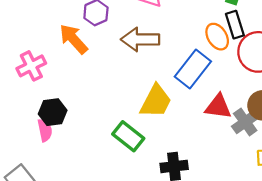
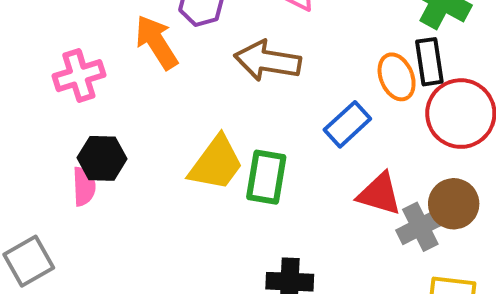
blue rectangle: (193, 69) -> (347, 124), size x0.7
yellow trapezoid: (156, 101) -> (216, 163), moved
green rectangle: (128, 136) -> (266, 177), moved, turned 52

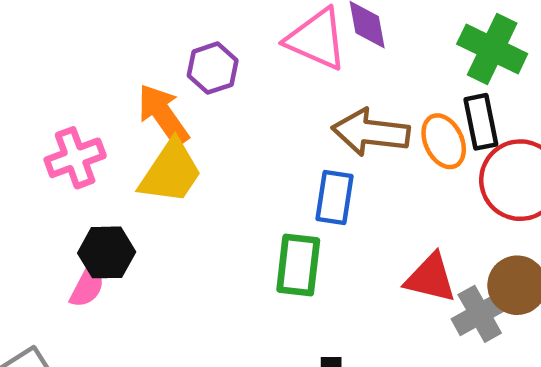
brown arrow: (268, 61) -> (371, 132), moved
blue rectangle: (347, 124) -> (335, 197), moved, turned -36
yellow trapezoid: (216, 163) -> (171, 172), moved
pink semicircle: (84, 187) -> (87, 286), turned 33

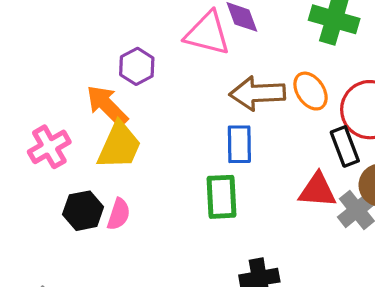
black rectangle: (481, 122) -> (345, 146), moved
pink semicircle: (87, 286) -> (119, 214), moved

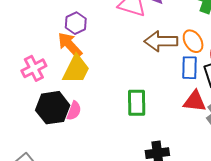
purple hexagon: (137, 66) -> (76, 23), moved
blue rectangle: (239, 144) -> (189, 68), moved
black hexagon: (83, 211) -> (53, 108), size x1.4

